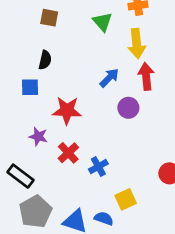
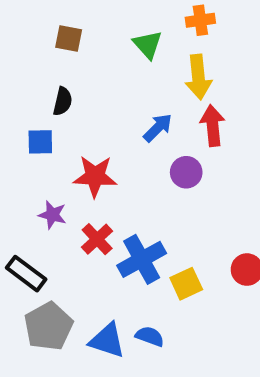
blue cross: (98, 167) -> (142, 259), size x1.6
yellow square: (126, 199) -> (186, 284), moved

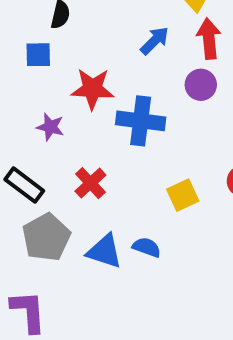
purple circle: (186, 172) -> (201, 85), moved
red cross: (97, 239) -> (90, 183), moved
blue cross: (142, 259) -> (141, 121), moved, turned 36

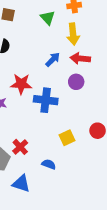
red arrow: (209, 39) -> (80, 58), turned -78
red cross: (90, 183) -> (20, 147), moved
blue triangle: (104, 251) -> (21, 184), moved

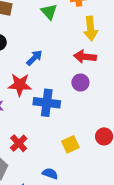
yellow arrow: (73, 34) -> (91, 29), moved
blue arrow: (53, 59) -> (34, 58), moved
red cross: (20, 147) -> (19, 143), moved

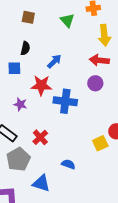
yellow square: (70, 144) -> (100, 143), moved

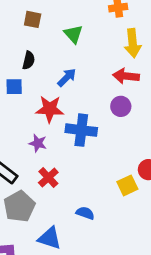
green triangle: (67, 20) -> (73, 34), moved
purple star: (20, 104) -> (38, 143), moved

